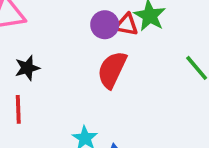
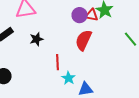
red line: (18, 109) -> (58, 62), moved

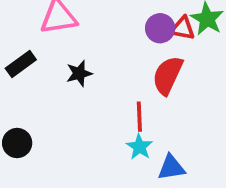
red line: (58, 62) -> (139, 117), moved

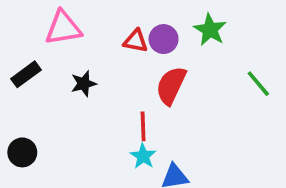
red triangle: (183, 28) -> (136, 41), moved

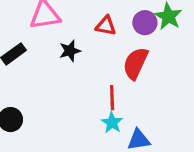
purple circle: (164, 39) -> (145, 23), moved
black star: (84, 84) -> (70, 51), moved

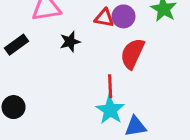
purple circle: (145, 23) -> (124, 16), moved
cyan star: (112, 123) -> (110, 110), size x1.4

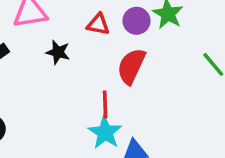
purple circle: (124, 16) -> (136, 21), moved
black star: (70, 42) -> (58, 52), turned 30

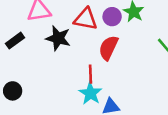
red triangle: (98, 24) -> (86, 19), size x1.5
black star: (58, 52) -> (58, 38), size x1.5

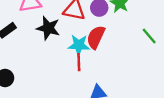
cyan star: (90, 93) -> (79, 45), moved, turned -30

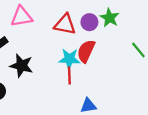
black star: (48, 28) -> (21, 66), moved

